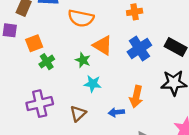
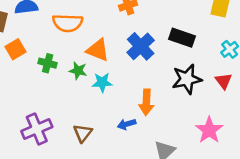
orange square: (34, 43) -> (16, 49), moved
green cross: (47, 62) -> (48, 63), moved, turned -32
cyan star: (93, 84) -> (102, 82), moved

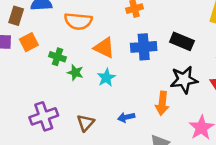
blue cross: (141, 46) -> (144, 47), turned 35
green star: (78, 71) -> (75, 73), moved
cyan star: (102, 82) -> (106, 78), turned -30
orange arrow: (146, 102) -> (162, 103), moved

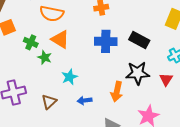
orange triangle: (104, 48) -> (60, 39), moved
cyan star: (106, 78) -> (70, 77), moved

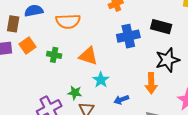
orange triangle: (60, 39) -> (88, 56), moved
green star: (45, 57) -> (75, 93), moved

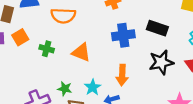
cyan star: (101, 80) -> (93, 87), moved
orange arrow: (151, 83) -> (122, 75), moved

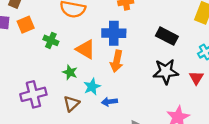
blue cross: (123, 35) -> (114, 33), moved
orange arrow: (122, 75) -> (117, 61), moved
green star: (65, 89) -> (70, 72), moved

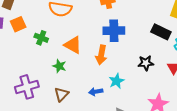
blue cross: (114, 33) -> (114, 31), moved
black rectangle: (167, 36) -> (161, 32), moved
black star: (166, 72) -> (146, 63), size x0.7
cyan star: (92, 87) -> (116, 81), moved

